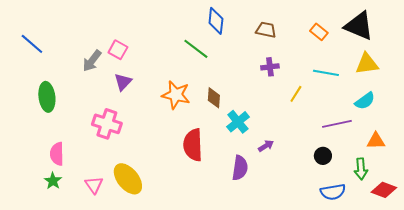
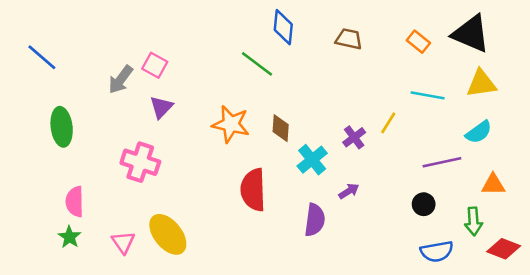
purple cross: (270, 67) -> (354, 137), moved, turned -30

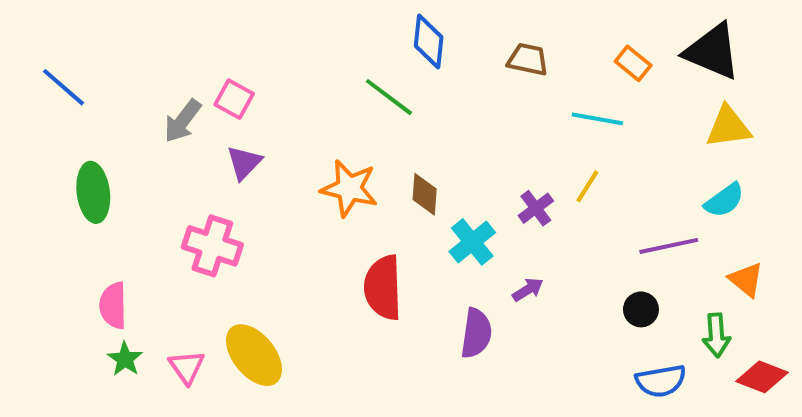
cyan line: (428, 95) -> (597, 119), moved
orange triangle: (493, 185) -> (746, 280), turned 40
green star: (69, 237) -> (125, 359), moved

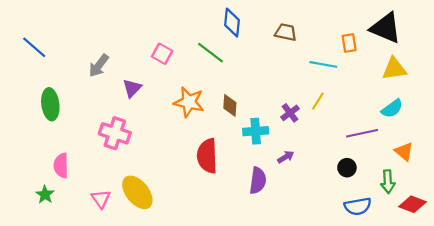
orange rectangle: (633, 63) -> (349, 43), moved, turned 42
pink square: (234, 99) -> (162, 54), moved
cyan cross: (472, 242) -> (256, 131), turned 35
green star: (125, 359) -> (45, 195), moved

